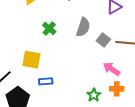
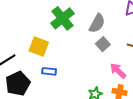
green cross: (49, 28) -> (62, 18), size x1.6
gray square: (103, 40) -> (103, 44), moved

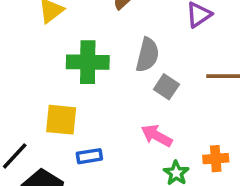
green cross: (62, 18) -> (88, 62), turned -35
pink arrow: (118, 71) -> (157, 136), moved

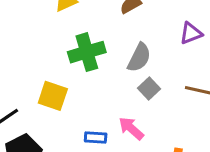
green cross: (88, 62) -> (87, 52), turned -30
blue rectangle: (89, 156) -> (96, 138), moved

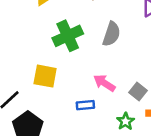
gray square: (149, 89) -> (138, 92), moved
pink arrow: (131, 128) -> (104, 83), moved

